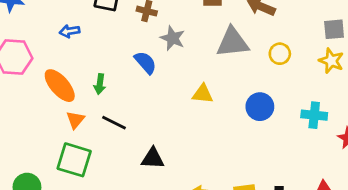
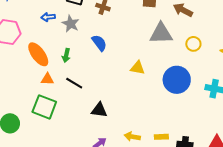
gray star: (173, 38) -> (71, 24), moved
blue circle: (260, 107) -> (177, 80), size x1.4
orange triangle: (75, 120) -> (47, 79), turned 48

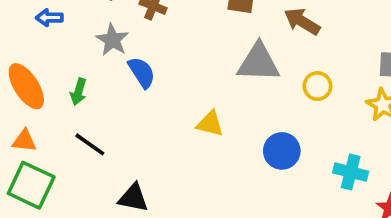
gray star: (71, 24) -> (112, 40), moved
orange triangle: (47, 79) -> (24, 141), moved
blue circle: (177, 80) -> (282, 151), size x0.7

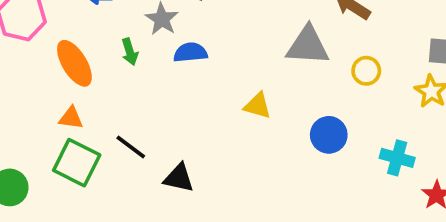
blue semicircle: (142, 72) -> (190, 52), turned -64
green arrow: (78, 92) -> (130, 52), moved, turned -35
black line: (90, 144) -> (131, 147), moved

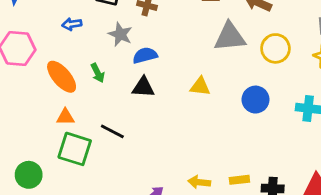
green arrow: (130, 52) -> (98, 73), moved
yellow circle: (366, 71) -> (275, 48), size x1.4
black triangle: (179, 178) -> (143, 87), moved

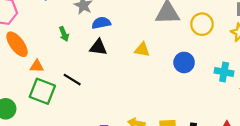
orange ellipse: (62, 77) -> (17, 44), moved

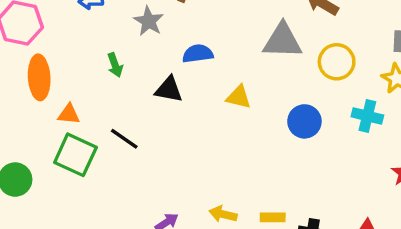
blue semicircle: (101, 23) -> (198, 54), moved
orange ellipse: (17, 44) -> (39, 77), turned 30
cyan cross: (224, 72) -> (367, 116), moved

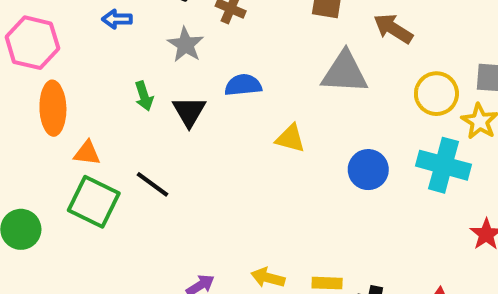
yellow circle: (337, 62) -> (436, 94), moved
black triangle: (169, 89) -> (189, 112), moved, turned 48
cyan cross: (367, 116) -> (444, 165), size x1.4

